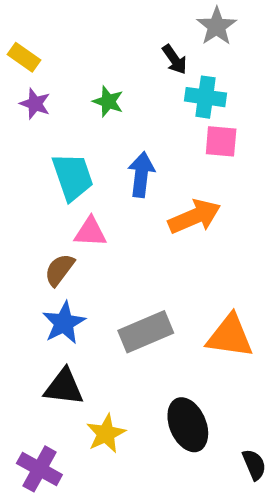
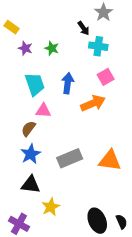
purple star: (35, 104) -> (25, 48), moved
pink square: (221, 141) -> (106, 77), moved, turned -35
black ellipse: (188, 425) -> (97, 221), moved

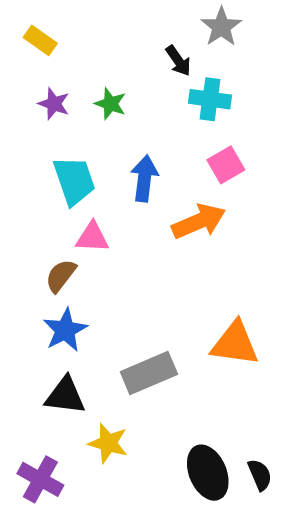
yellow rectangle: (12, 27) -> (40, 40), moved
gray rectangle: (70, 158) -> (149, 373), moved
yellow star: (51, 207) -> (108, 443), turned -30

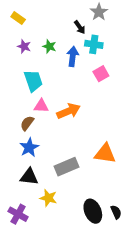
blue arrow: (144, 178) -> (73, 57), moved
orange arrow: (199, 221) -> (69, 111), moved

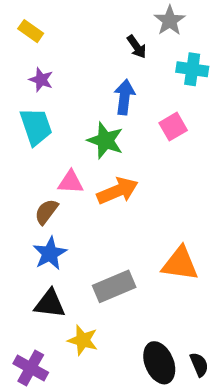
cyan cross: (94, 44) -> (192, 69), moved
green star: (49, 46) -> (105, 140), moved, size x1.5
cyan trapezoid: (33, 81) -> (36, 127), moved

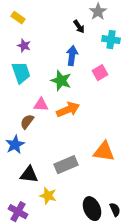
blue star: (50, 253) -> (15, 145), moved

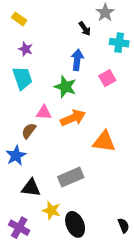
orange triangle: (104, 152) -> (104, 142), moved
black ellipse: (92, 209) -> (75, 224), moved

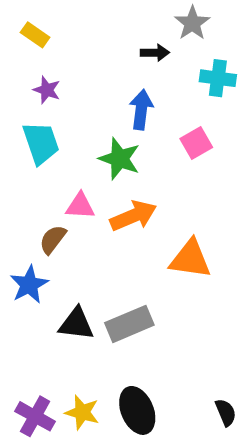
black arrow: (85, 29) -> (155, 53), turned -56
black triangle: (31, 188) -> (76, 324), moved
yellow star: (51, 210) -> (82, 412), moved

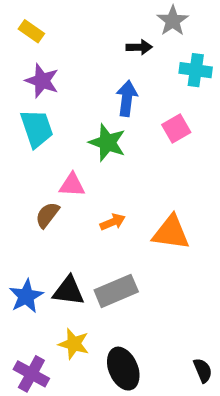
purple star: (47, 90) -> (42, 81), size x1.4
orange arrow: (133, 216) -> (113, 222), moved, size x0.6
blue star: (29, 285) -> (26, 296), moved
yellow star: (82, 412) -> (74, 344), moved

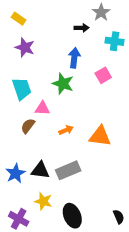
cyan trapezoid: (37, 128) -> (22, 89), moved

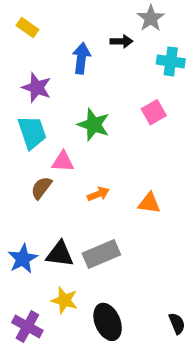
purple star: (25, 47) -> (37, 88), moved
blue arrow: (74, 58) -> (81, 58), moved
orange triangle: (100, 136) -> (149, 203), size x0.7

